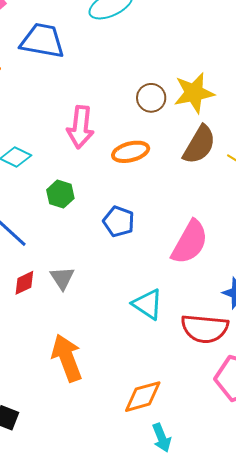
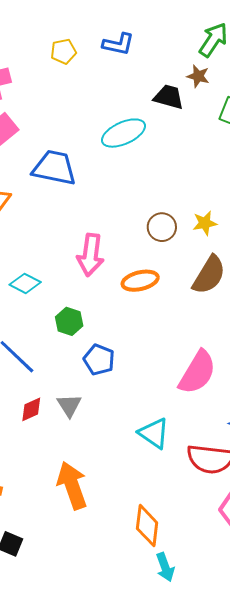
yellow star: (194, 93) -> (205, 223), size x0.6
blue pentagon: (119, 221) -> (99, 360), moved
orange diamond: (143, 397) -> (147, 526), turned -69

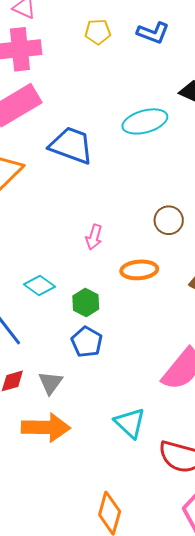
pink arrow: (90, 255) -> (94, 237), size x0.6
cyan diamond: (25, 283) -> (40, 286), moved
green hexagon: (69, 321) -> (86, 302), moved
orange arrow: (72, 485) -> (46, 427), moved, turned 102

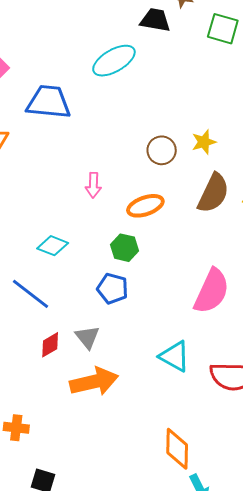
green hexagon: (86, 302) -> (124, 248), moved

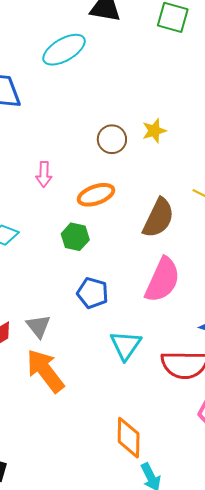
brown semicircle: (213, 193) -> (158, 218), moved
blue pentagon: (113, 289) -> (93, 293), moved
cyan triangle: (174, 356) -> (126, 345), turned 36
orange arrow: (94, 382) -> (45, 371), turned -114

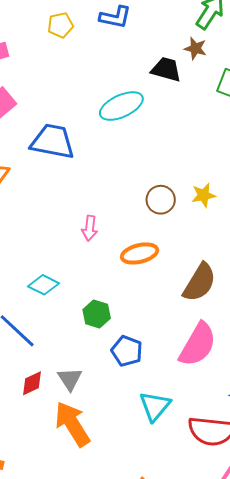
green hexagon: (75, 237) -> (97, 314), moved

